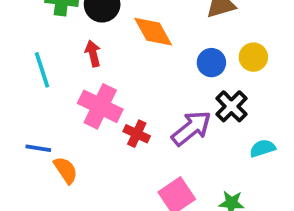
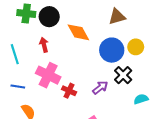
blue circle: (211, 63) -> (112, 50), size x1.5
purple arrow: (191, 128) -> (100, 88), size x0.7
blue line: (38, 148) -> (18, 87), moved

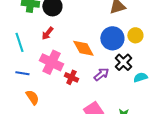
orange diamond: (78, 32) -> (83, 48), moved
red arrow: (44, 45) -> (47, 33), turned -128
cyan semicircle: (141, 99) -> (140, 77), moved

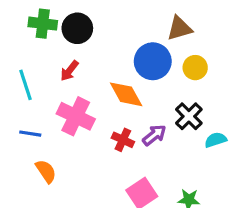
yellow circle: (135, 35) -> (195, 68), moved
blue circle: (112, 38) -> (153, 61), moved
red cross: (71, 77) -> (123, 140), moved

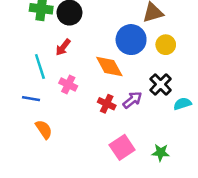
cyan line: (25, 85) -> (40, 67), moved
pink cross: (76, 116) -> (68, 84), size x0.6

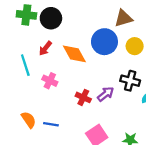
orange diamond: (109, 67) -> (74, 54), moved
black cross: (161, 84) -> (130, 81), turned -30
blue line: (31, 99) -> (51, 124), moved

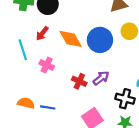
blue circle: (104, 42) -> (100, 40), moved
black cross: (130, 81) -> (125, 99), moved
orange semicircle: (29, 120) -> (26, 103), turned -42

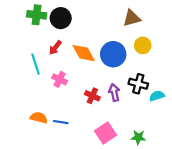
purple arrow: (101, 78) -> (114, 92), turned -63
black cross: (125, 99) -> (138, 84), moved

